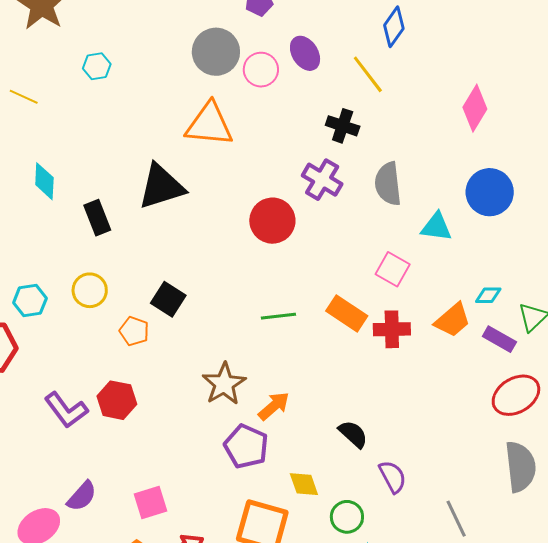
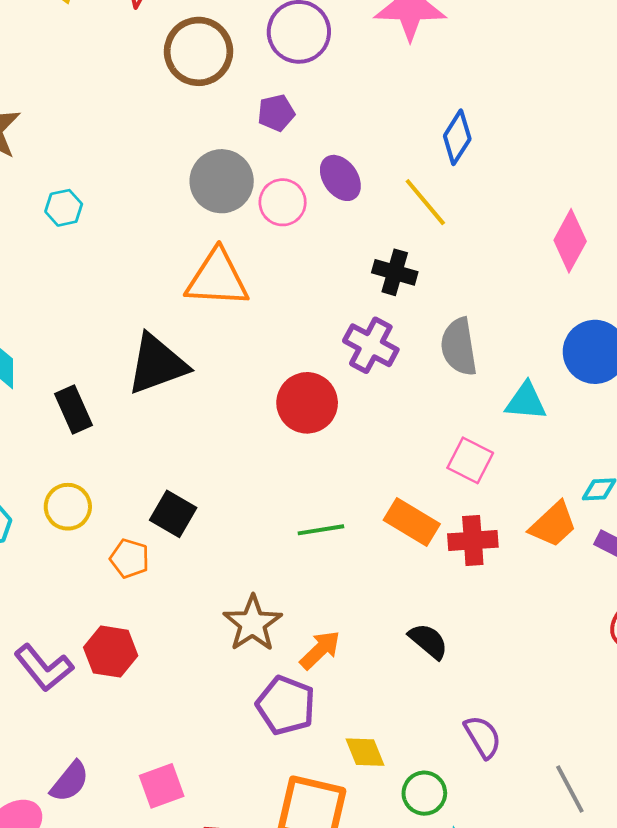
black semicircle: (353, 434) -> (428, 641), moved

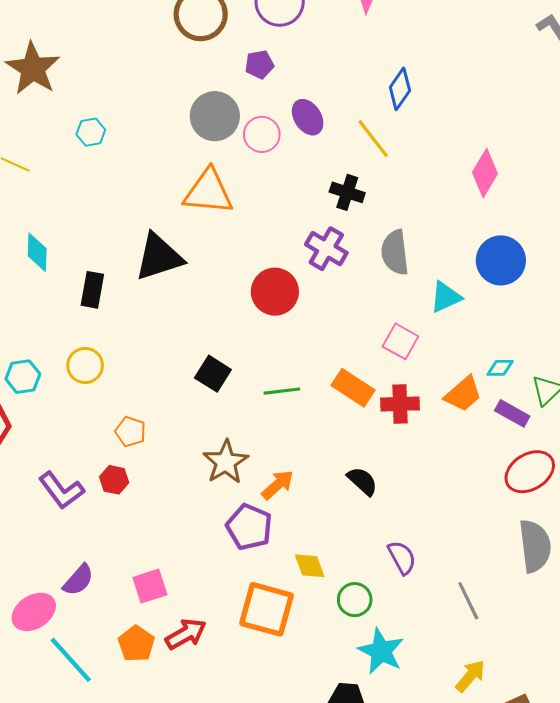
cyan triangle: (526, 401) -> (446, 297), turned -32
black rectangle: (74, 409) -> (92, 290), turned 32
black square: (173, 514) -> (213, 374), moved
orange pentagon: (130, 559) -> (130, 432), moved
red hexagon: (111, 652) -> (114, 480), size x0.7

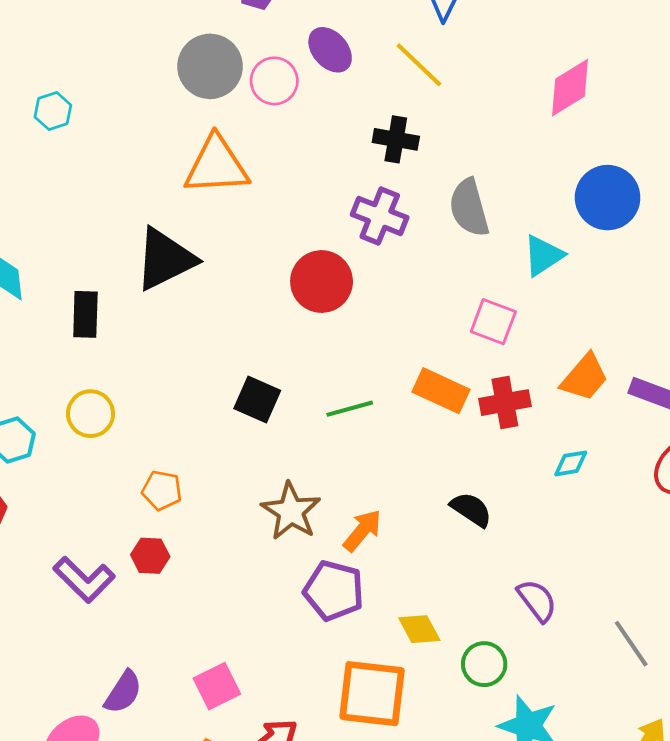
pink diamond: (485, 173) -> (570, 88), turned 36
cyan diamond: (500, 368) -> (571, 463), moved

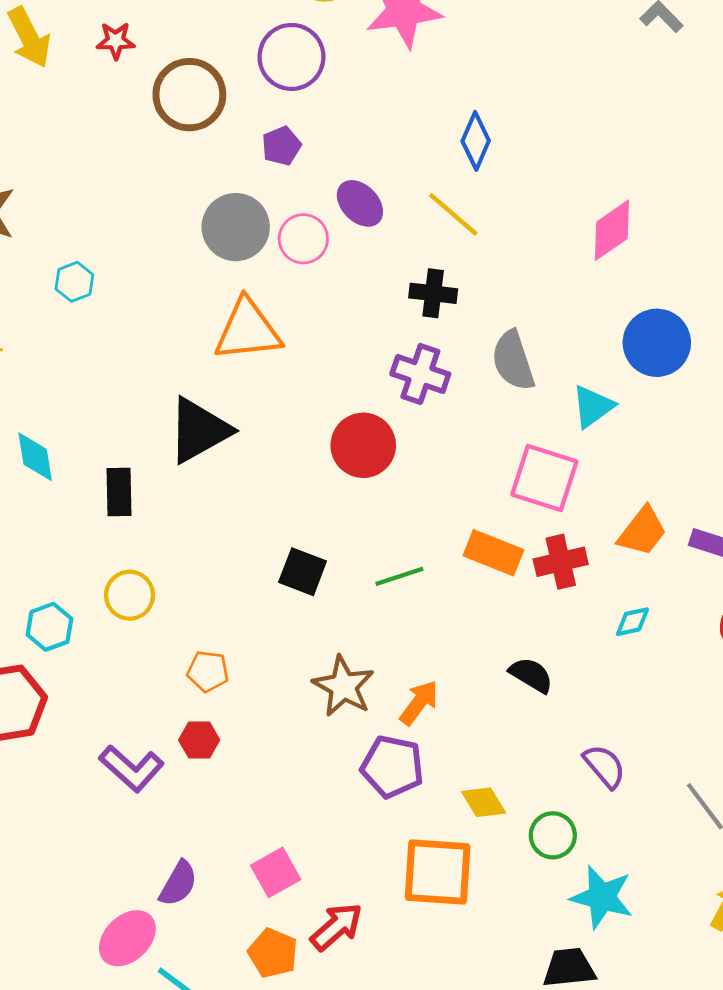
pink square: (493, 322) -> (544, 478), size x1.4

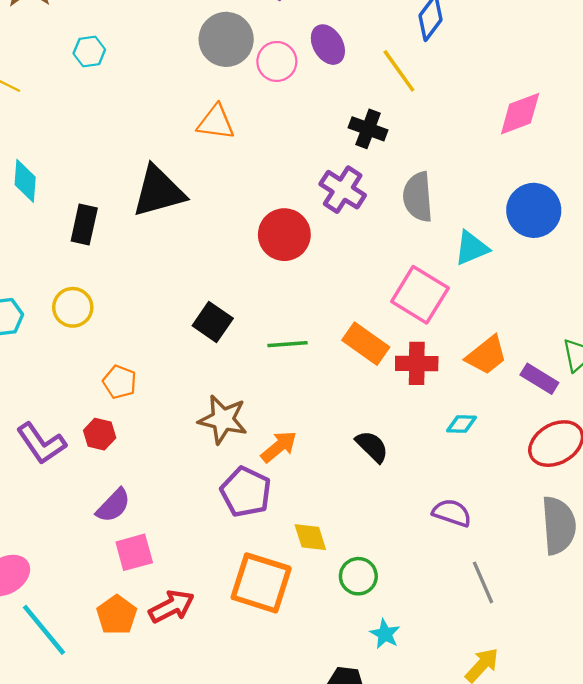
orange triangle: (248, 330) -> (216, 122), size x0.7
brown star: (343, 686) -> (223, 419), turned -30
purple semicircle: (605, 766) -> (452, 513), moved, turned -45
purple semicircle: (178, 884) -> (113, 506), moved
cyan star: (602, 897) -> (385, 634), size x0.6

